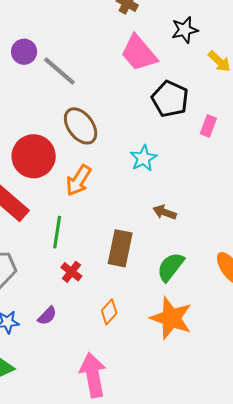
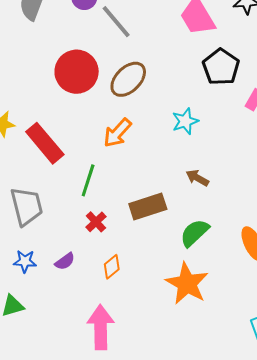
brown ellipse: (81, 126) -> (128, 79), turned 72
red circle: (34, 156) -> (77, 72), moved
brown rectangle: (120, 248) -> (148, 206), turned 51
orange diamond: (109, 312) -> (112, 267), moved

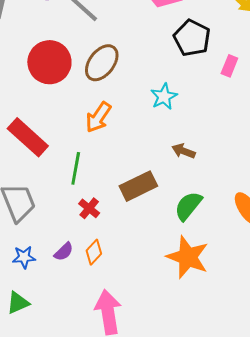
orange diamond: (112, 267) -> (94, 252), moved

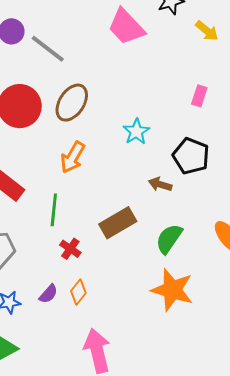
black pentagon: (192, 38) -> (191, 156), moved

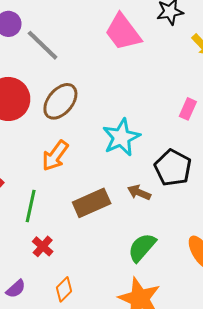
cyan star: (136, 132) -> (121, 137), size x1.4
brown rectangle: (118, 223) -> (92, 203), moved
orange diamond: (78, 292) -> (64, 289), moved

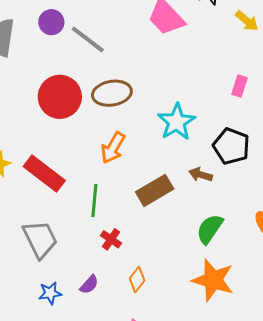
brown ellipse: (60, 101) -> (112, 93), turned 48

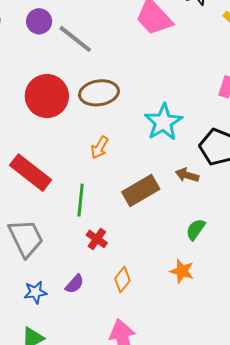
orange arrow: (113, 148) -> (100, 147), size x0.7
green semicircle: (210, 229) -> (196, 229), size x0.7
orange star: (213, 280) -> (182, 271), moved, size x0.6

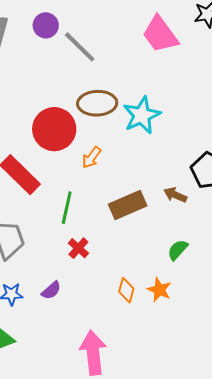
red circle: (47, 96) -> (54, 129), moved
cyan star: (163, 122) -> (142, 115), moved
orange diamond: (122, 279) -> (126, 290), moved, turned -30

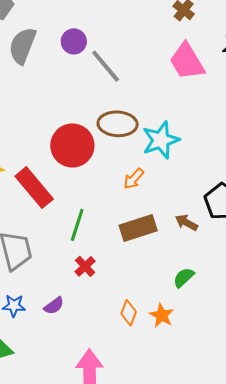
orange arrow: (92, 158) -> (134, 179), moved

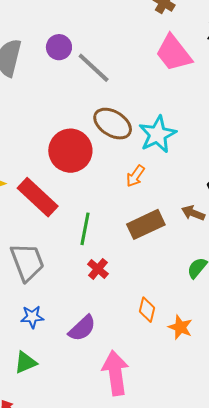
brown ellipse: (118, 124) -> (113, 124), turned 36
purple semicircle: (54, 306) -> (82, 328), moved, size x1.4
orange star: (162, 315) -> (180, 327), moved

